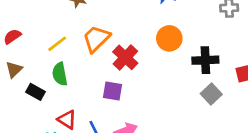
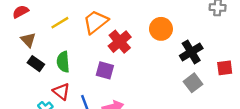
black cross: (205, 60) -> (191, 52), turned -35
brown triangle: (14, 69) -> (28, 40), moved, turned -35
green semicircle: (60, 74) -> (63, 62), moved

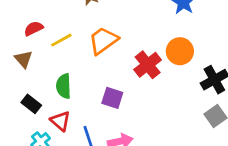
red semicircle: (21, 12) -> (34, 29), moved
red cross: (120, 42) -> (148, 65), moved
black rectangle: (36, 64) -> (31, 104), moved

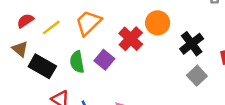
green semicircle: (64, 86) -> (77, 62), moved
purple square: (112, 98) -> (104, 60), moved, turned 30
black rectangle: (31, 104) -> (42, 66), moved, size x1.5

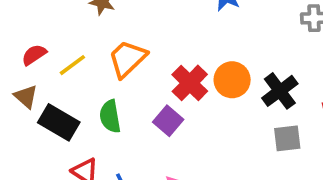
orange circle: (158, 23) -> (232, 80), moved
purple square: (104, 60) -> (168, 121), moved
gray square: (197, 76) -> (287, 138), turned 36

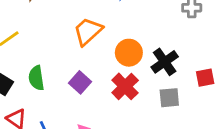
orange trapezoid: (127, 59) -> (88, 31), moved
red cross: (190, 83) -> (125, 86), moved

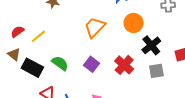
orange circle: (129, 53) -> (134, 23), moved
green semicircle: (36, 78) -> (60, 63), turned 138

